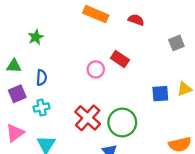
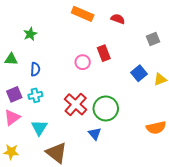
red rectangle: (120, 59) -> (104, 53), turned 35
purple square: (17, 94) -> (14, 94), moved
blue square: (160, 94) -> (139, 73), moved, turned -35

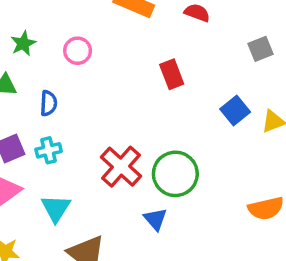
green star: (30, 34) -> (23, 43), moved
pink circle: (83, 62) -> (78, 51), moved

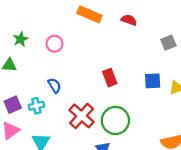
red rectangle: (172, 74) -> (110, 78), moved
blue semicircle: (49, 103) -> (54, 85), moved, turned -35
blue square: (235, 110) -> (153, 81), turned 36

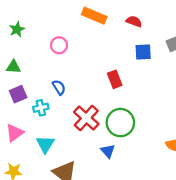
green star: (21, 39) -> (17, 29), moved
blue square: (153, 81) -> (143, 52), moved
purple square: (13, 105) -> (18, 94), moved

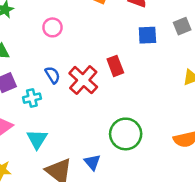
red cross: (86, 118) -> (83, 80), moved
green circle: (120, 123) -> (126, 134), moved
blue triangle: (108, 151) -> (92, 162), moved

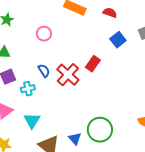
blue square: (147, 35) -> (118, 40), turned -35
red rectangle: (115, 66) -> (93, 64), turned 56
green circle: (126, 134) -> (100, 130), moved

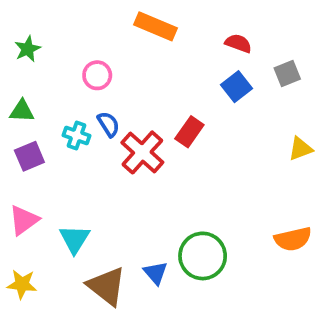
red semicircle: (110, 13) -> (238, 43), moved
blue semicircle: (44, 71) -> (108, 124), moved
cyan cross: (28, 89) -> (76, 136), moved, turned 32

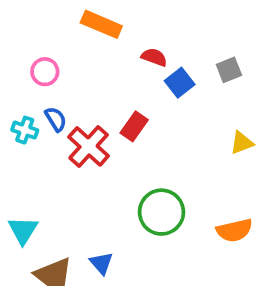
red semicircle: (238, 43) -> (154, 57), moved
green circle: (203, 256) -> (161, 212), moved

